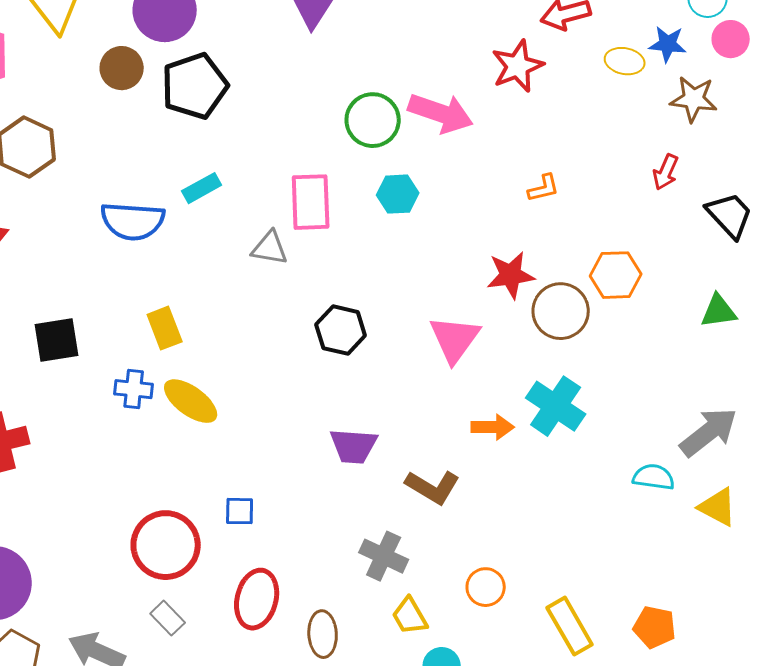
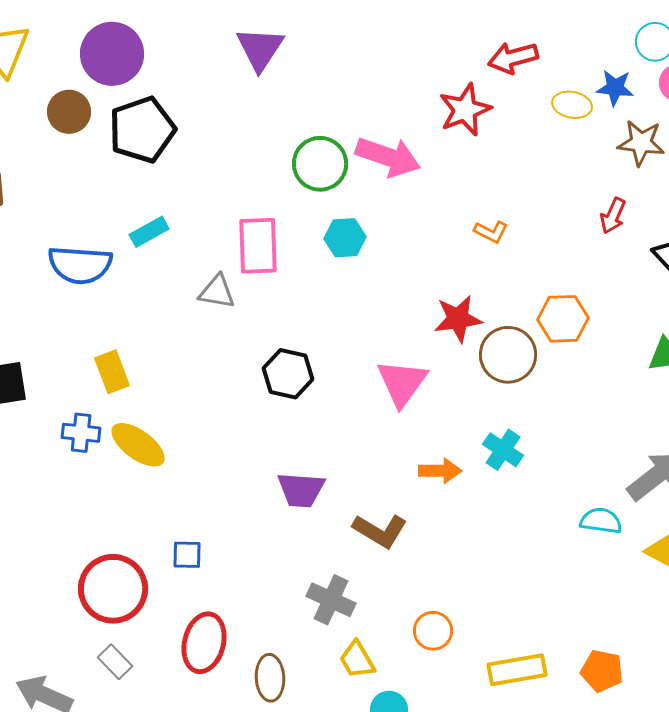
orange L-shape: (544, 188) -> (491, 232), turned 40
cyan cross: (556, 406) -> (503, 450), size x0.7
yellow rectangle: (570, 626) -> (517, 670), turned -70

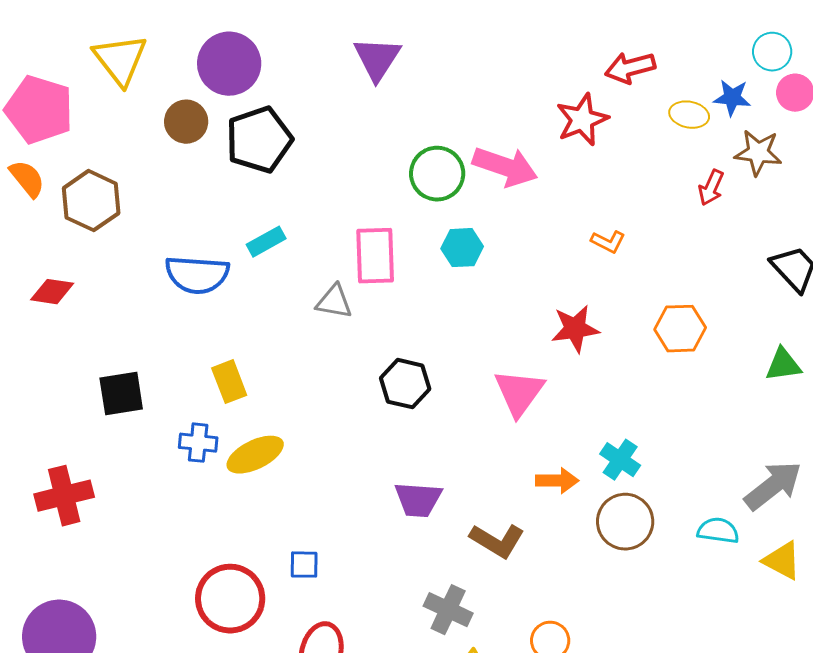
red arrow: (613, 216) -> (711, 188), moved
brown circle: (508, 355) -> (625, 522), moved
yellow ellipse: (138, 445) -> (255, 455), turned -62

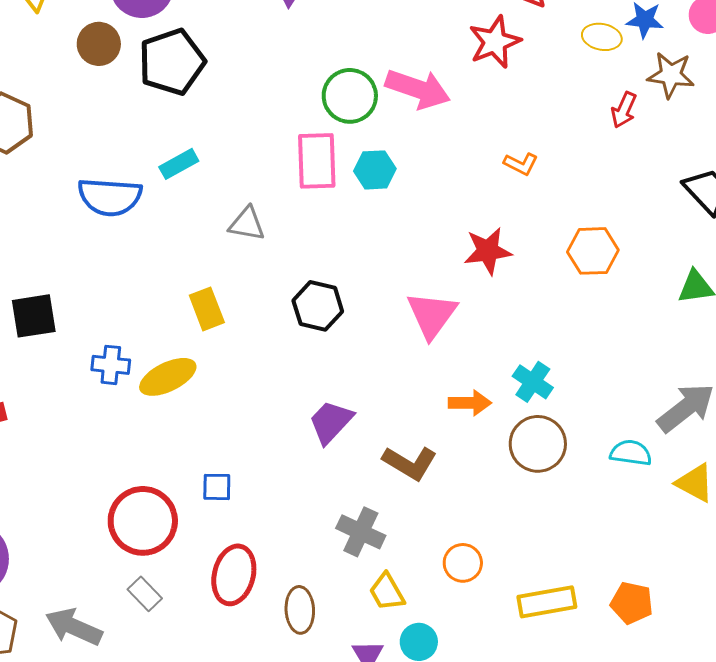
pink rectangle: (375, 256) -> (317, 161), moved
yellow rectangle: (229, 382) -> (207, 309), moved
purple trapezoid: (418, 500) -> (331, 422), turned 129

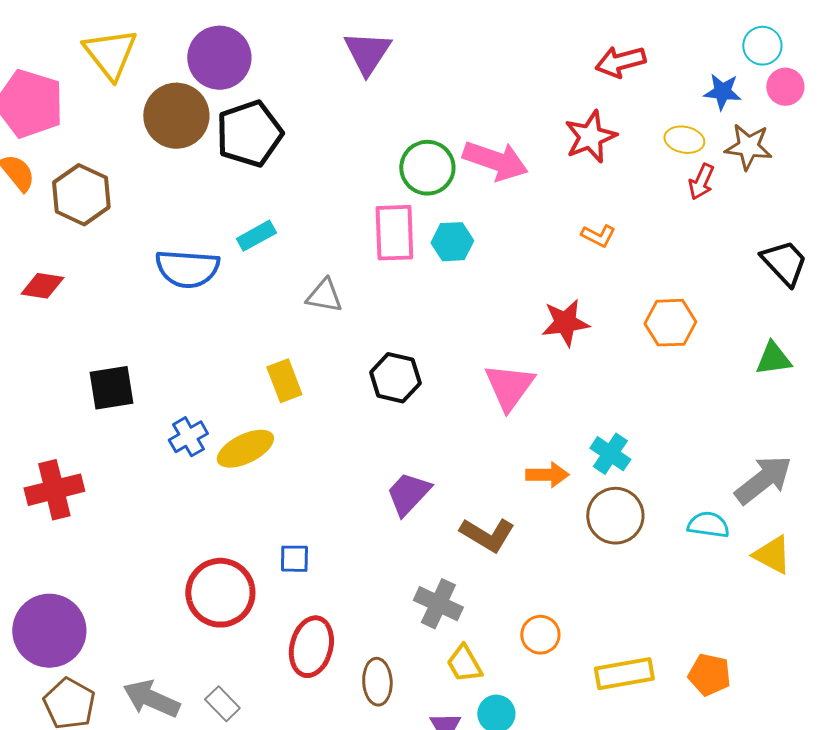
yellow ellipse: (602, 37) -> (684, 140), moved
red star: (495, 42) -> (590, 137), moved
brown circle: (99, 44) -> (176, 116), size x1.5
blue cross: (111, 365) -> (188, 437), turned -36
gray rectangle: (145, 594) -> (222, 704), moved

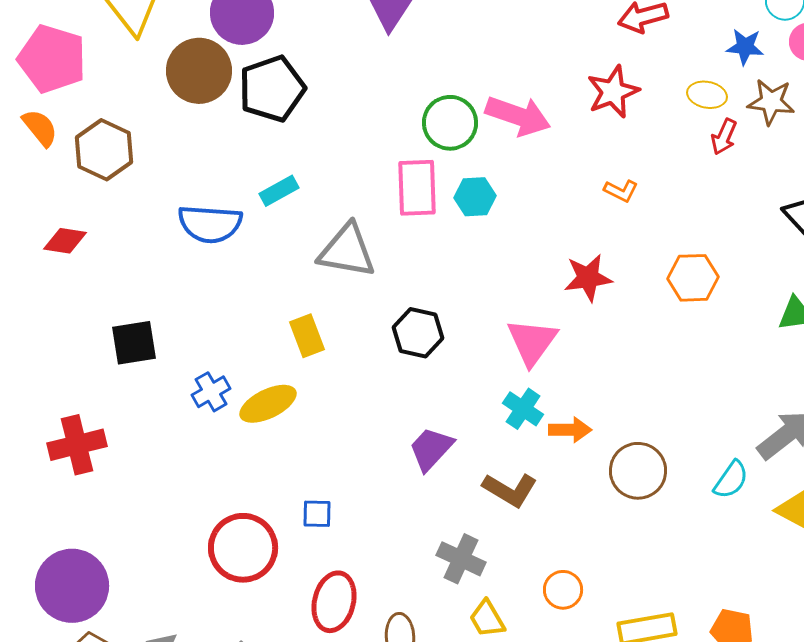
gray triangle: (324, 296) -> (347, 251), size x1.6
cyan cross: (610, 454) -> (523, 409), moved
cyan semicircle: (708, 525) -> (731, 480), turned 117

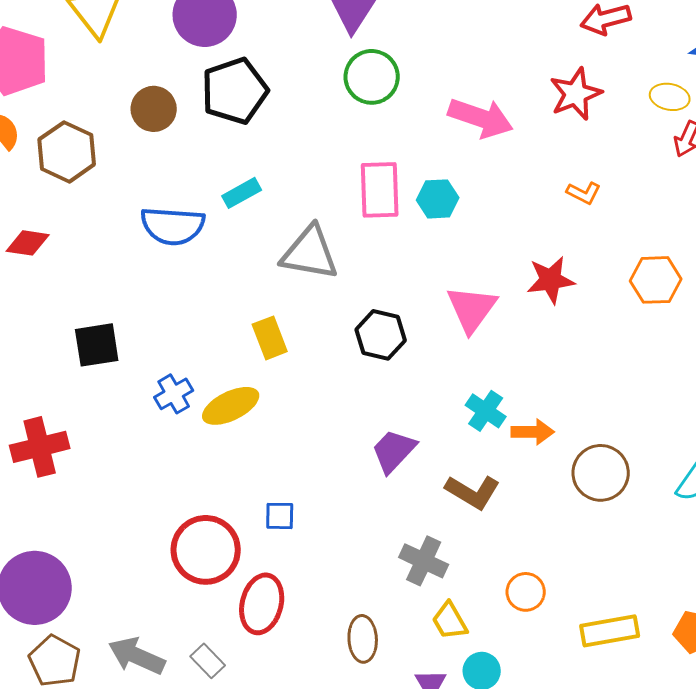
brown circle: (199, 71) -> (154, 109), moved, size x0.7
green circle: (450, 123) -> (372, 77), moved
pink triangle: (532, 342) -> (472, 309), moved
red ellipse: (334, 602) -> (262, 604), moved

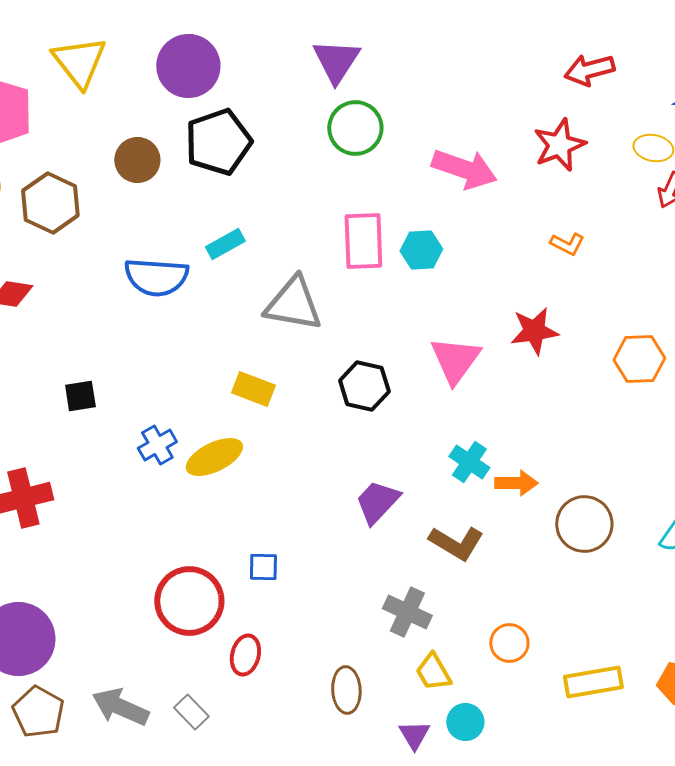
orange hexagon: (656, 280) -> (639, 359), moved
yellow rectangle: (270, 338) -> (253, 389), turned -48
black square: (97, 345) -> (80, 396), size x0.7
red ellipse: (262, 604) -> (245, 655), size x0.7

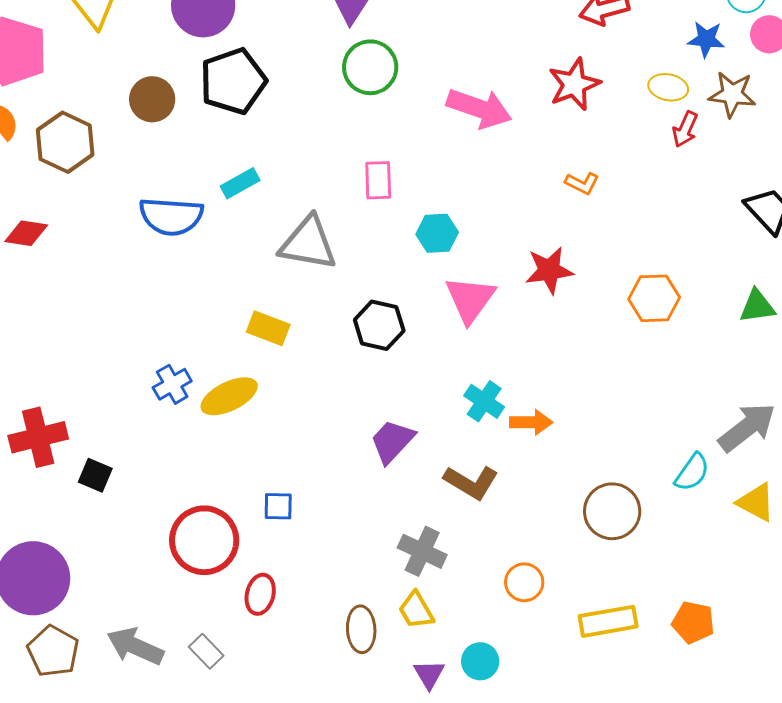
pink rectangle: (363, 241) -> (378, 180), size x0.7
cyan hexagon: (421, 250) -> (437, 233), moved
black square: (80, 396) -> (95, 475), moved, turned 32
brown circle: (584, 524) -> (612, 511), moved
yellow trapezoid: (433, 672) -> (416, 610), moved

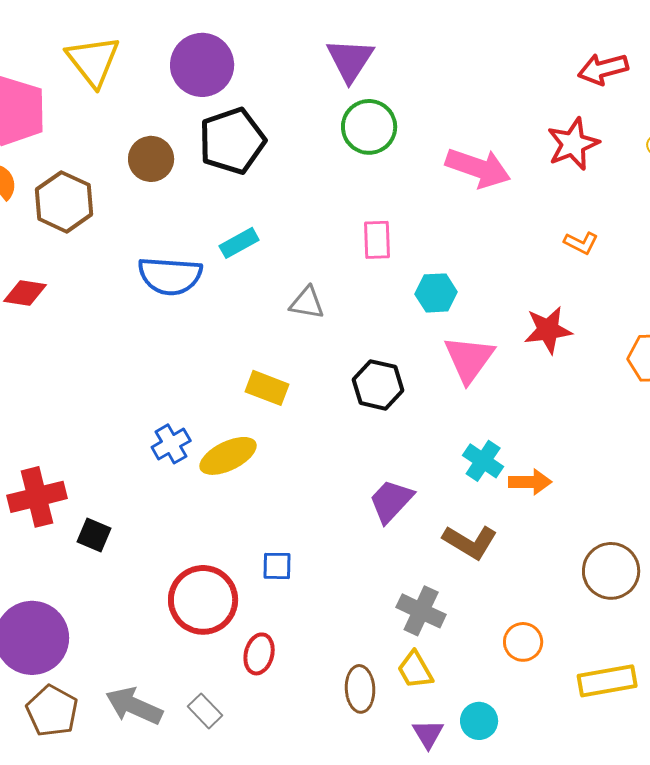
gray triangle: (308, 243) -> (307, 303), size x0.6

